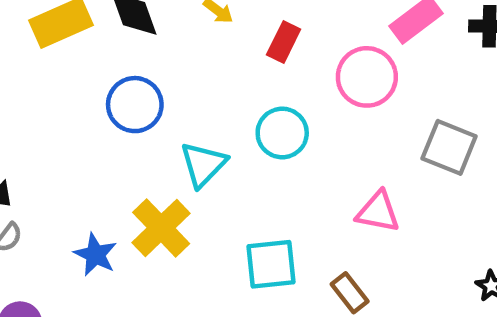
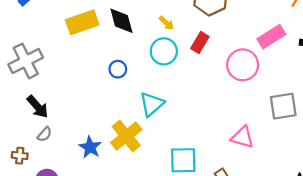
blue circle: (135, 105) -> (118, 69), size x0.6
cyan circle: (282, 133) -> (164, 51), moved
gray square: (449, 147) -> (283, 106), turned -36

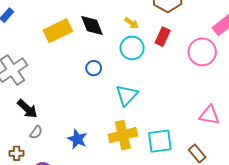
yellow cross: (126, 136) -> (123, 135), moved, turned 32

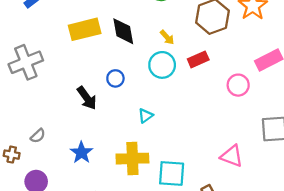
red rectangle: (163, 37) -> (198, 59), turned 30
pink circle: (202, 52) -> (238, 85), size x0.7
cyan triangle: (127, 95) -> (146, 116), size x0.6
black arrow: (27, 109) -> (87, 98), moved

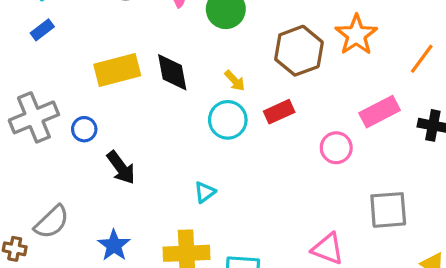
blue circle: (115, 78) -> (84, 129), moved
gray semicircle: (38, 136) -> (52, 222), size x1.6

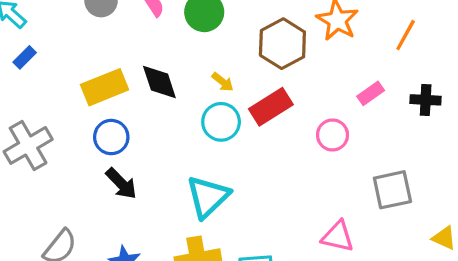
red rectangle: (279, 112) -> (271, 107), size x1.4
pink rectangle: (380, 112) -> (371, 93), size x0.7
blue circle: (84, 129) -> (111, 137), moved, size x1.4
cyan triangle: (205, 192) -> (208, 197), size x2.0

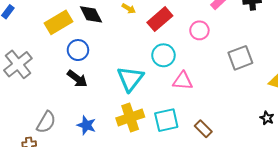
cyan circle: (221, 122) -> (163, 55), moved
blue circle: (111, 137) -> (78, 50), moved
pink triangle: (338, 236) -> (183, 81), moved

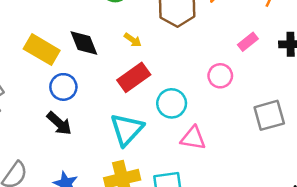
red rectangle: (160, 19) -> (134, 77), moved
yellow rectangle: (58, 22) -> (42, 50), turned 56

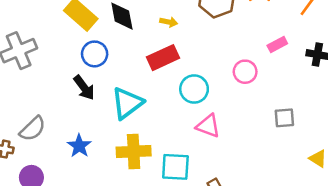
yellow arrow: (133, 40) -> (169, 22), turned -35
gray square: (269, 115) -> (284, 118), size x0.7
cyan triangle: (127, 129) -> (127, 103), moved

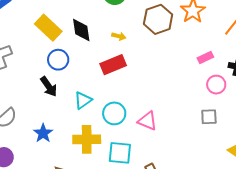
pink circle: (245, 72) -> (216, 85), moved
cyan circle: (194, 89) -> (114, 113), moved
cyan triangle: (127, 103) -> (83, 100), size x0.7

